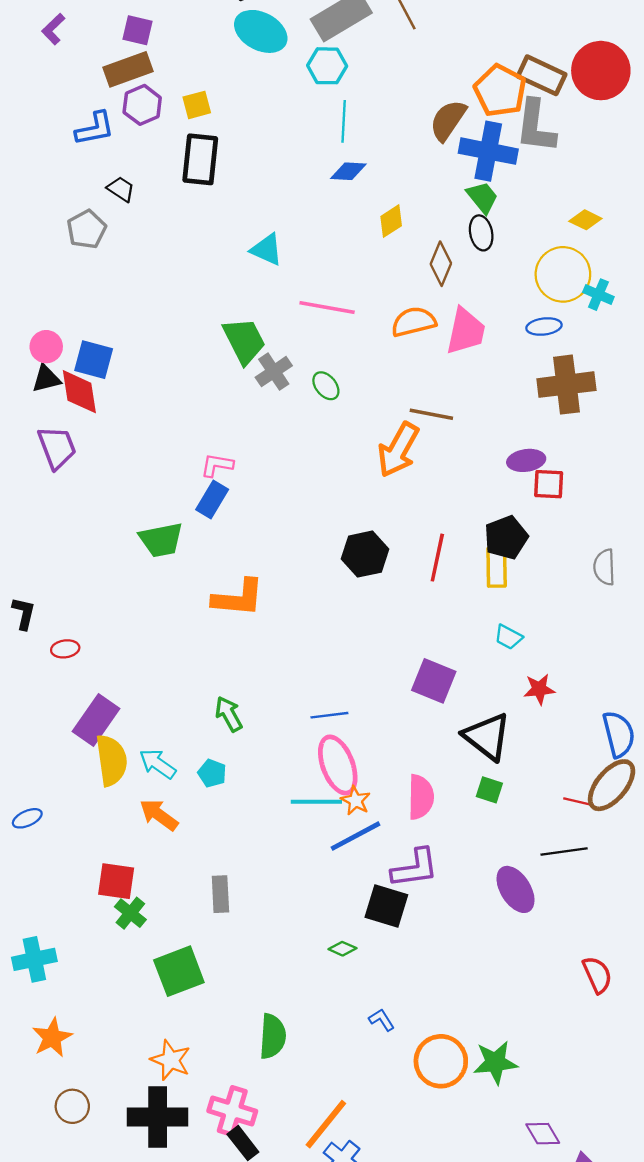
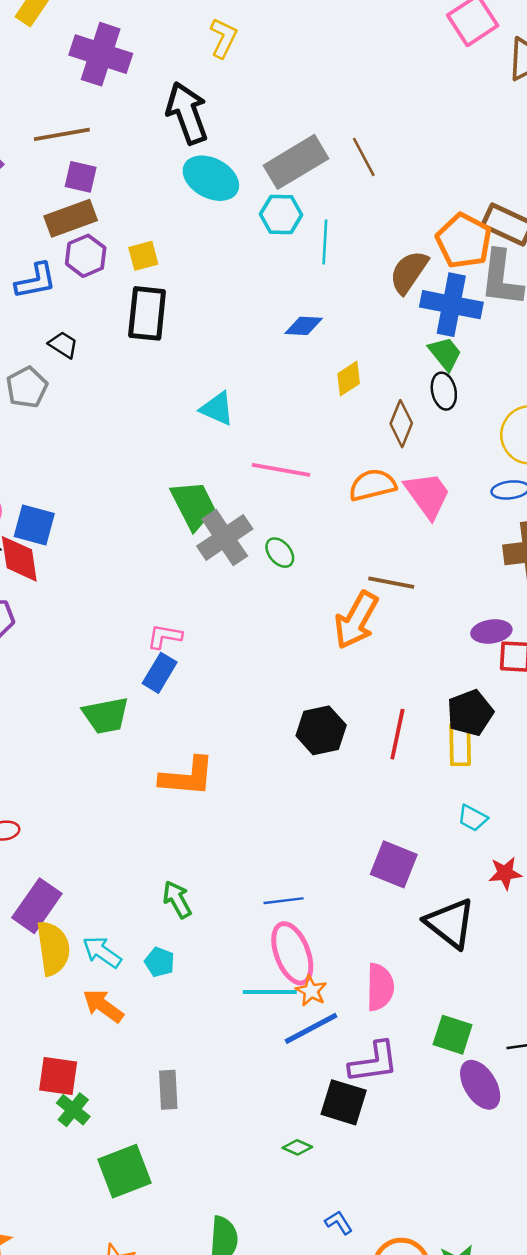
cyan line: (344, 121) -> (325, 242), moved
pink trapezoid: (466, 331) -> (428, 495), turned -48
gray cross: (274, 372) -> (225, 538), size x1.4
green square: (489, 790) -> (453, 1035), moved, size x1.4

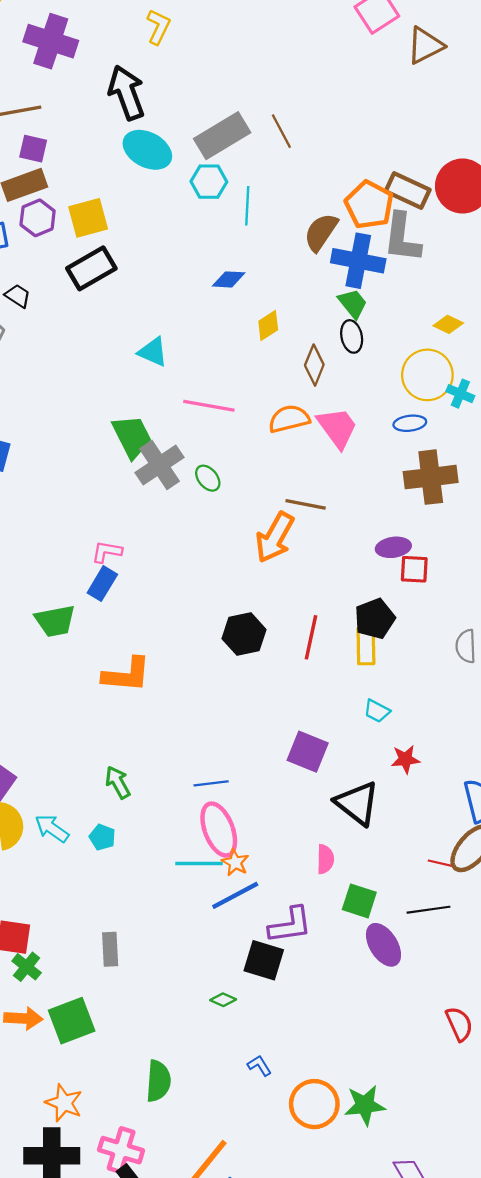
yellow square: (143, 256) -> (88, 218), size x1.5
black rectangle: (147, 313) -> (91, 268), turned 54
pink semicircle: (380, 987) -> (325, 859), moved, size x0.7
orange arrow: (103, 1006) -> (23, 1018), moved, turned 147

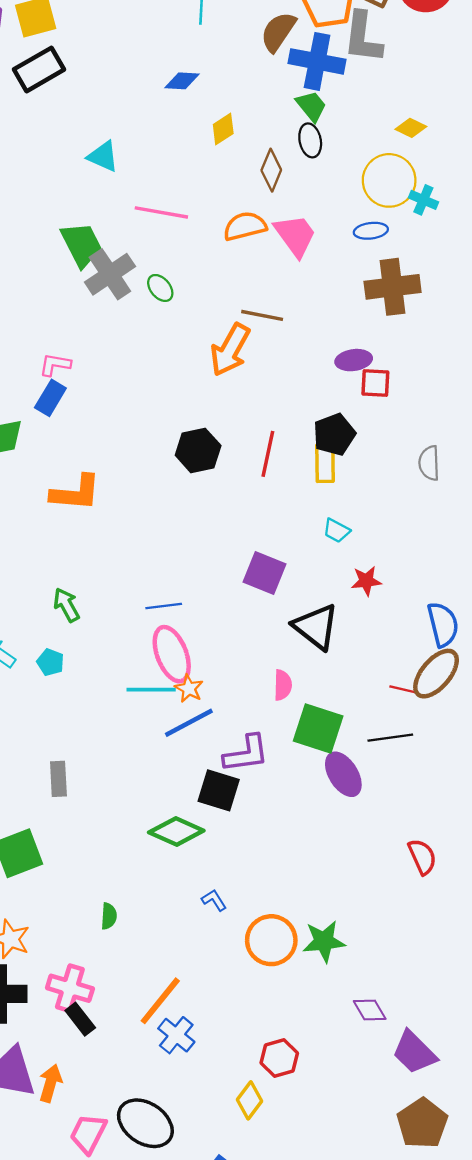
green square: (359, 901) -> (318, 729), size x1.4
green diamond: (223, 1000) -> (176, 831), size x2.0
green semicircle: (158, 1081) -> (109, 916), size x0.6

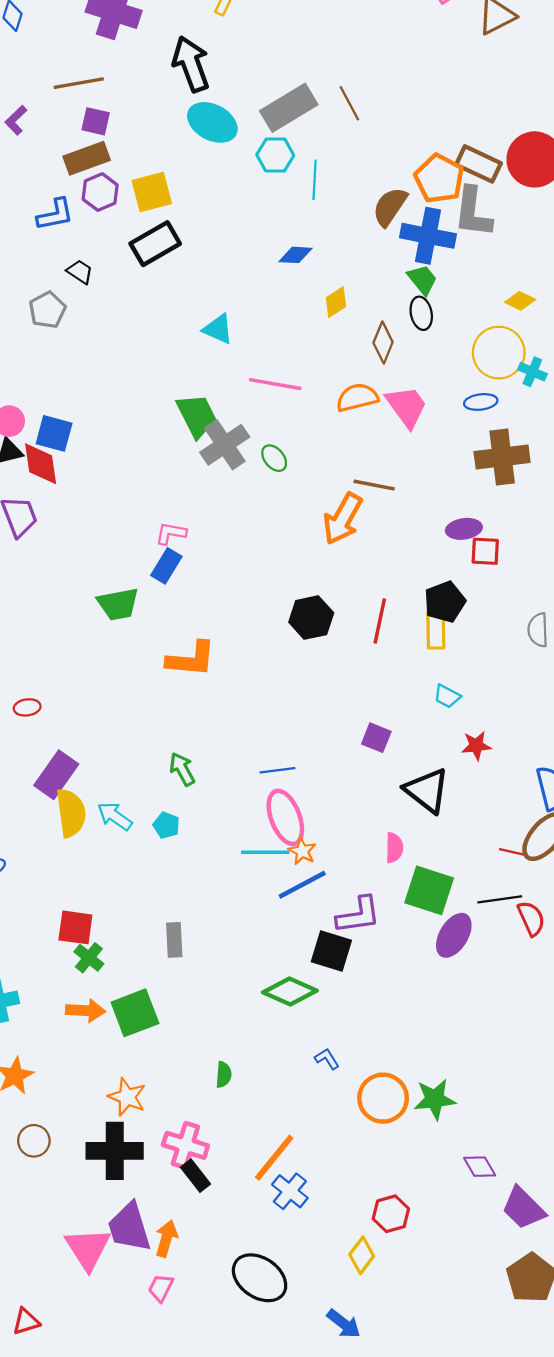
purple square: (264, 573) -> (376, 738), size x0.7
purple ellipse: (343, 774) -> (454, 935), turned 63
red semicircle: (422, 857) -> (531, 918), moved
pink trapezoid: (88, 1134) -> (161, 1288), moved, size x0.7

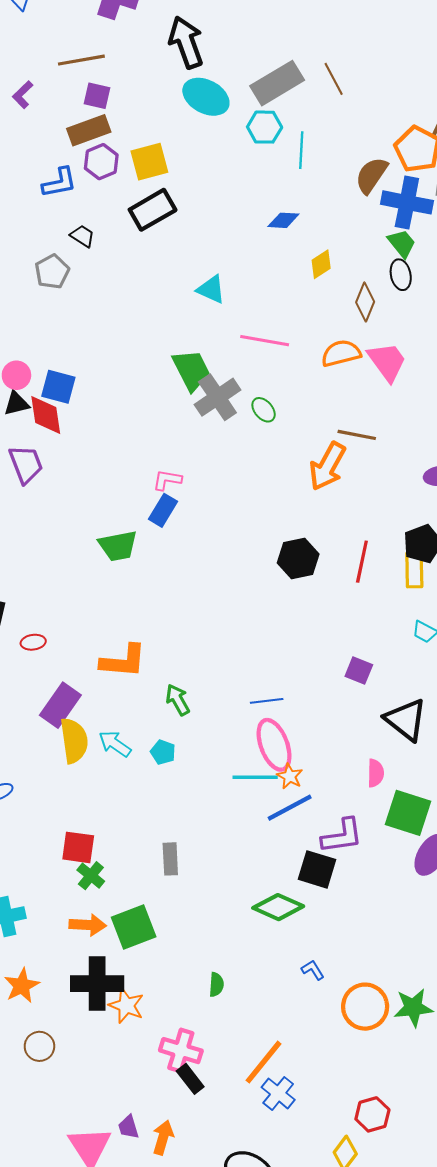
orange L-shape: (191, 659) -> (123, 661), moved
black cross: (115, 1151) -> (97, 984), moved
purple trapezoid: (129, 1227) -> (128, 1127), size x0.5

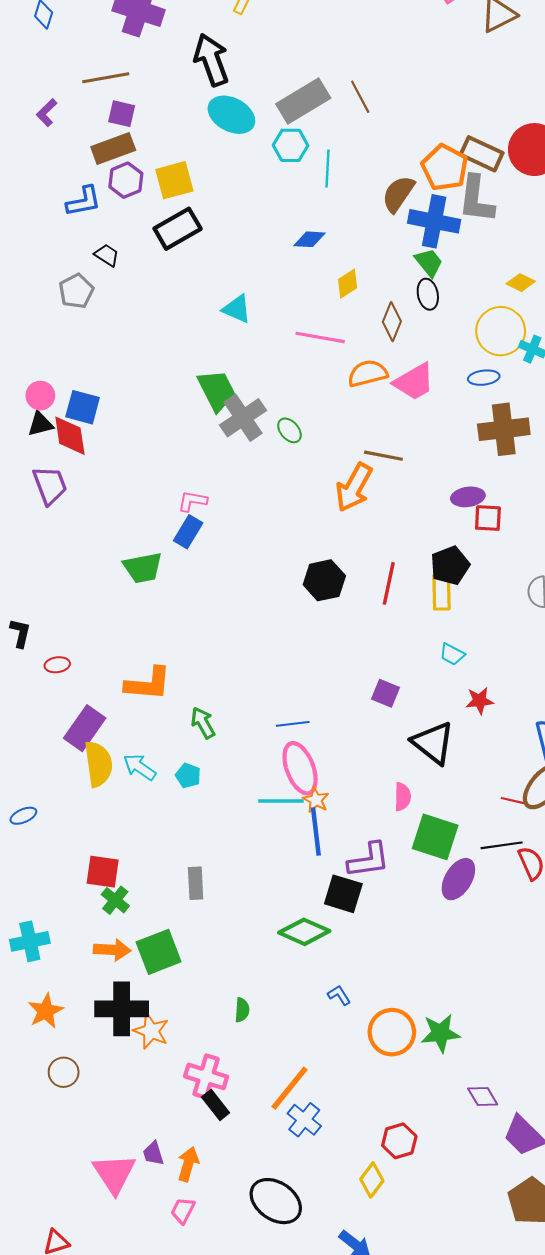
pink line: (265, 341) -> (320, 337), moved
pink trapezoid: (387, 362) -> (414, 382), turned 96
blue line: (290, 808) -> (316, 832), turned -69

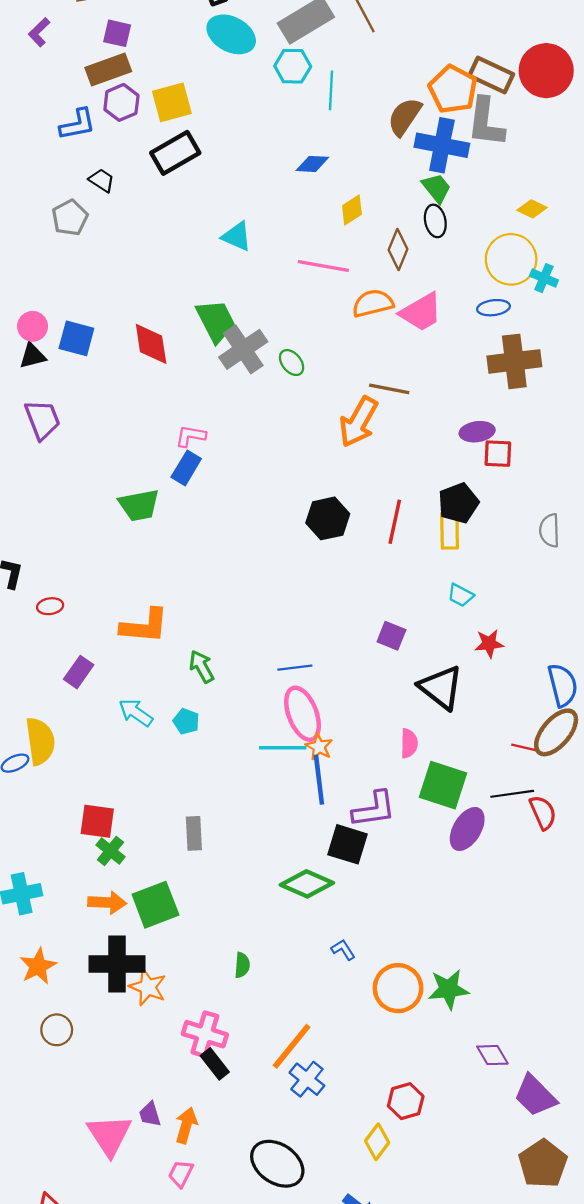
red diamond: (70, 436) -> (151, 344), moved
purple rectangle: (85, 728) -> (79, 672), size x0.7
yellow semicircle: (98, 764) -> (40, 741), moved

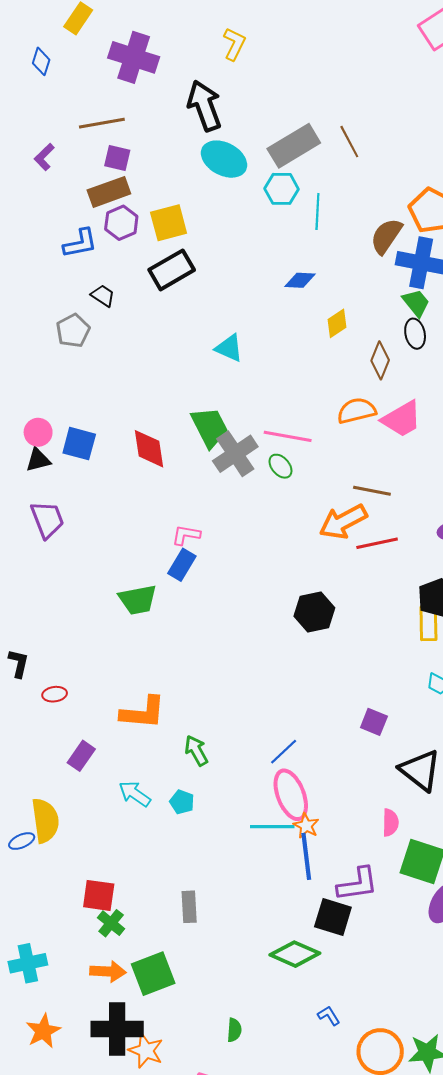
pink line: (323, 266) -> (288, 436), moved
orange arrow: (358, 422) -> (343, 522), turned 33
red line: (395, 522) -> (377, 543), moved, turned 66
blue line: (295, 668) -> (284, 752), turned -36

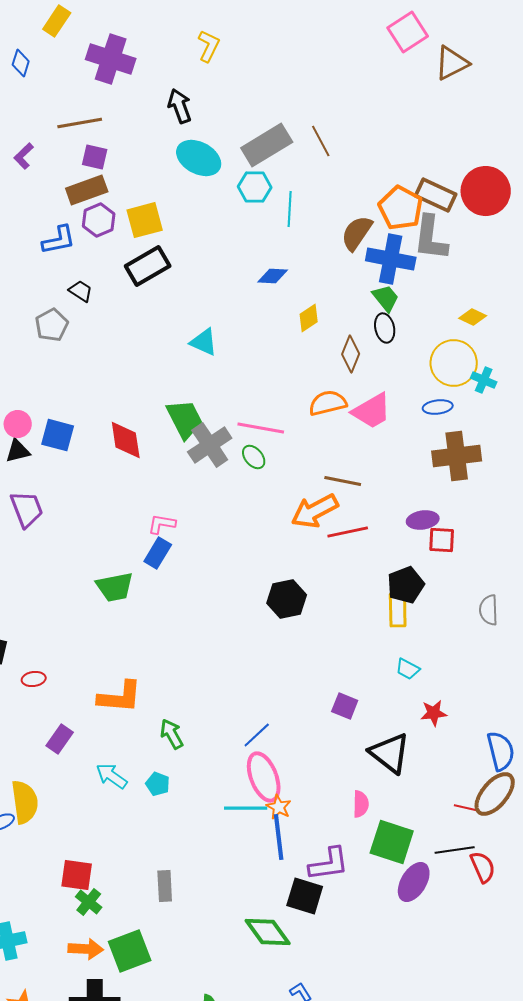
black arrow: (204, 106) -> (180, 106), size x0.7
green diamond: (295, 954) -> (268, 932), turned 30

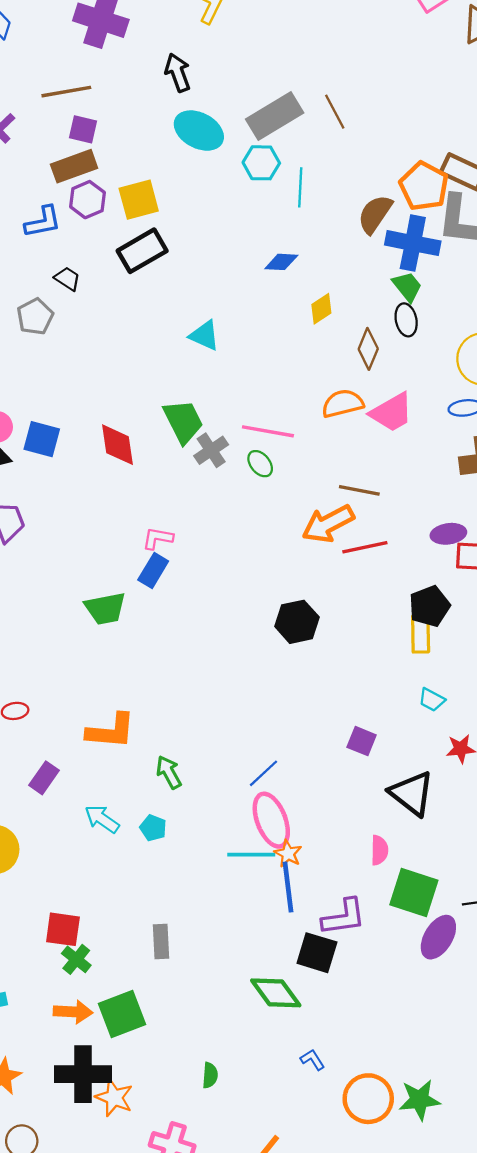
gray cross: (210, 445) -> (211, 450), size x0.7

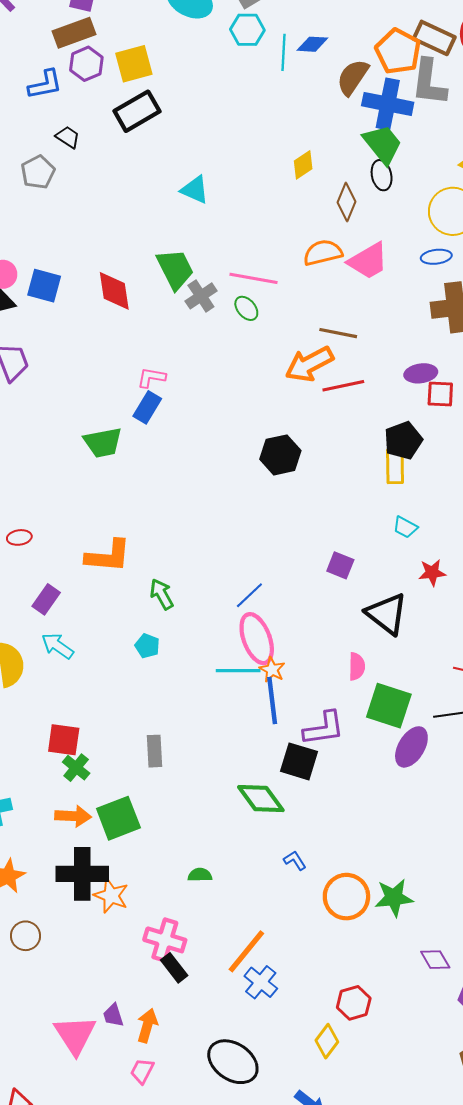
blue diamond: (281, 262) -> (312, 44), moved
green trapezoid: (407, 286) -> (383, 144), size x1.4
cyan arrow: (102, 819) -> (57, 646), moved
green semicircle: (210, 1075) -> (200, 875), turned -95

